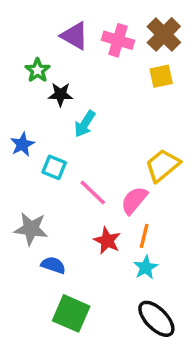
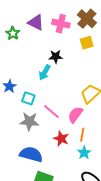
green star: (38, 70) -> (13, 33), moved
black star: (60, 94) -> (56, 57), moved
gray star: (31, 229) -> (29, 121), moved
blue semicircle: (53, 265) -> (31, 154), size x1.6

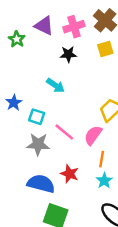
pink cross: (61, 24) -> (74, 27), turned -30
black star: (56, 57) -> (68, 54), moved
cyan arrow: (45, 72) -> (55, 85), turned -84
red star: (61, 139) -> (70, 174), moved

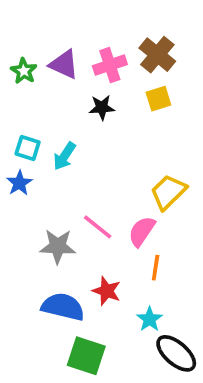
green star: (17, 39) -> (24, 71), moved
cyan arrow: (55, 85) -> (65, 156), moved, turned 90
cyan square: (37, 117) -> (28, 148), moved
cyan star: (104, 181) -> (150, 319), moved

